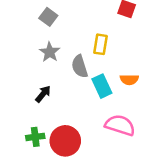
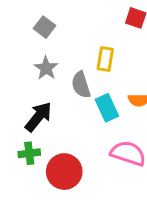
black arrow: (43, 94) -> (38, 117), size x1.5
green cross: (35, 137) -> (29, 153), moved

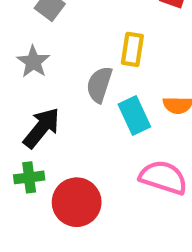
gray star: (46, 68) -> (33, 62), moved
gray semicircle: (81, 85) -> (99, 85), turned 36

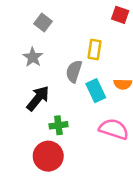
green cross: (29, 177) -> (58, 125), moved
red circle: (77, 202) -> (48, 156), moved

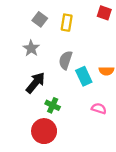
yellow rectangle: (94, 49) -> (67, 23), moved
green cross: (58, 125) -> (53, 105), turned 32
pink semicircle: (114, 129) -> (99, 109), size x0.6

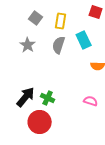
gray semicircle: (66, 60) -> (59, 45), moved
cyan rectangle: (84, 76) -> (84, 40), moved
black arrow: (35, 83) -> (26, 97), moved

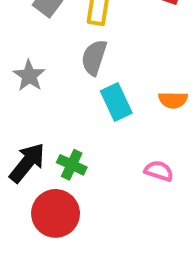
cyan rectangle: (84, 40) -> (116, 102), moved
gray star: (28, 45) -> (29, 76), moved

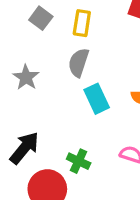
green cross: (72, 165) -> (79, 161), moved

